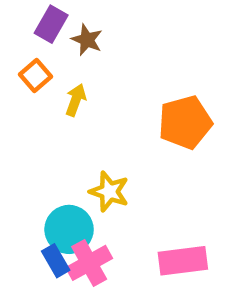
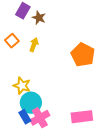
orange square: (36, 75) -> (12, 41), moved
orange pentagon: (185, 122) -> (83, 55), turned -30
yellow star: (109, 192) -> (22, 86), moved

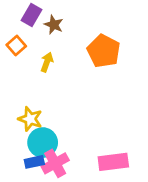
orange square: (12, 41) -> (16, 45), moved
orange pentagon: (83, 55) -> (104, 51), moved
blue rectangle: (25, 117) -> (34, 162), turned -72

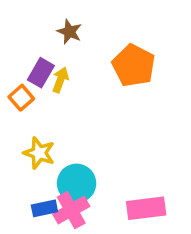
purple rectangle: (32, 15) -> (41, 73), moved
orange square: (16, 45) -> (21, 98), moved
cyan circle: (43, 143) -> (77, 183), moved

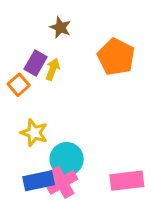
blue rectangle: (44, 208) -> (39, 181), size x1.4

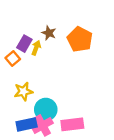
brown star: (60, 27) -> (49, 33), moved
yellow star: (34, 133) -> (23, 91), turned -30
pink rectangle: (127, 181) -> (72, 124), moved

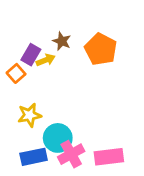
yellow arrow: (36, 48) -> (46, 60), turned 48
pink rectangle: (72, 124) -> (109, 157), moved
pink cross: (43, 125) -> (71, 154), moved

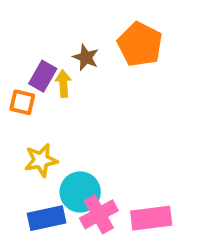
orange pentagon: (101, 49) -> (140, 44), moved
yellow arrow: (46, 60) -> (63, 84), turned -72
orange square: (16, 73) -> (22, 102), turned -36

